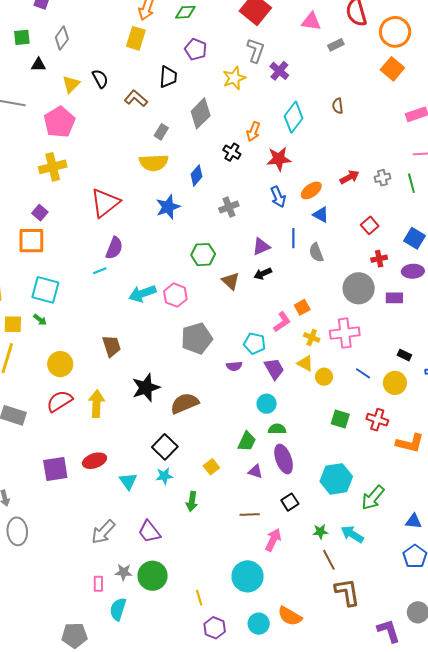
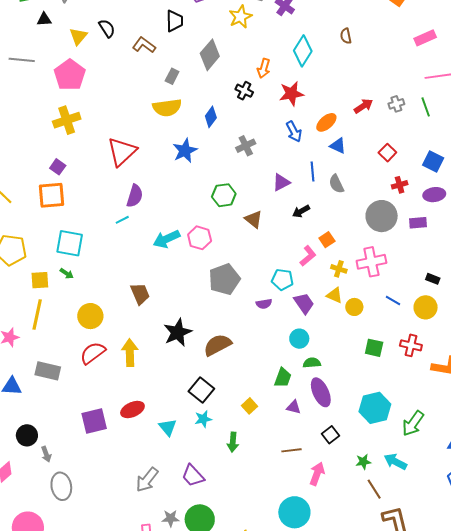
black arrow: (263, 274) -> (301, 211), moved

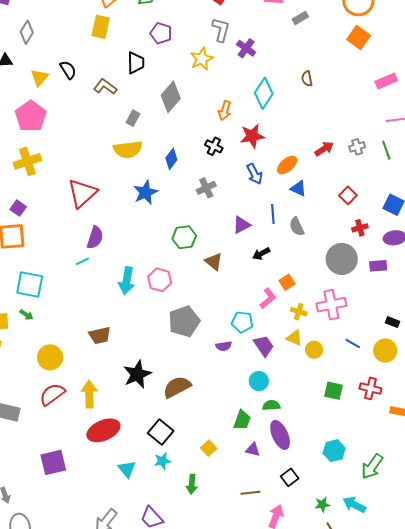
black cross: (244, 91) -> (214, 146), moved
cyan arrow: (167, 239) -> (127, 281), turned -56
brown trapezoid: (140, 294) -> (100, 335), turned 100
cyan hexagon: (375, 408) -> (334, 451), size x0.7
red ellipse: (132, 410) -> (103, 430), moved, size x1.4

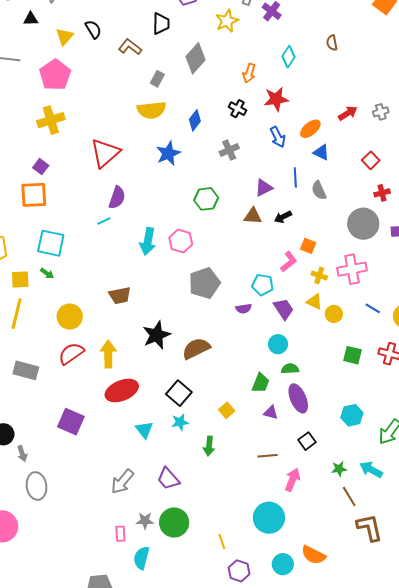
cyan diamond: (264, 93) -> (288, 57), size x0.7
brown triangle: (214, 262) -> (253, 216), moved, turned -36
orange square: (287, 282) -> (308, 246), turned -35
purple square: (53, 462) -> (71, 422), turned 36

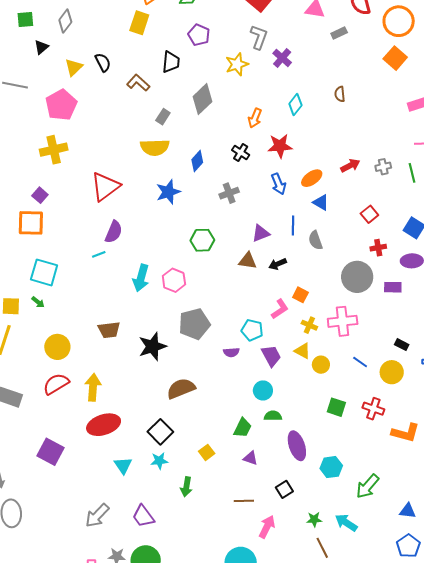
black triangle: (31, 19) -> (41, 47), turned -42
black star: (157, 335) -> (152, 346), moved
purple ellipse: (298, 398) -> (297, 446), moved

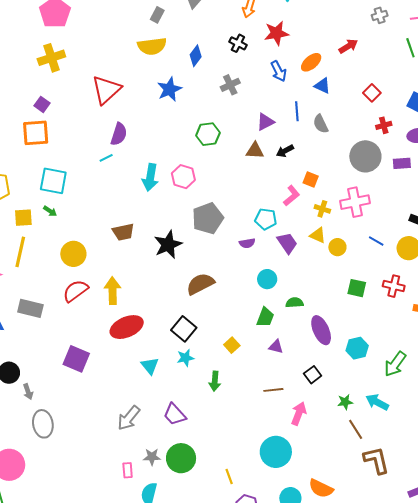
gray cross: (383, 167) -> (380, 15), moved
cyan circle: (263, 390) -> (267, 279), moved

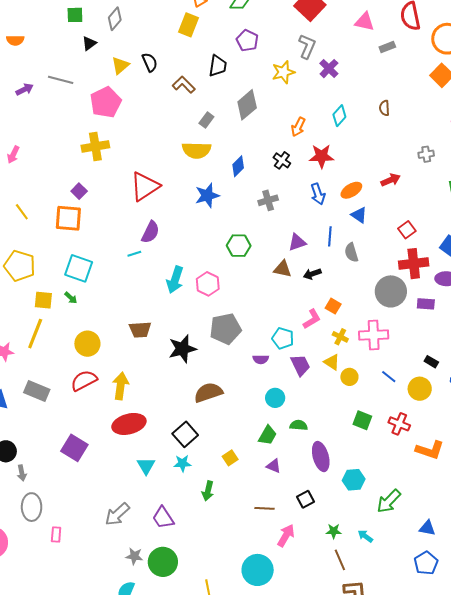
red cross: (384, 125) -> (414, 264), size x1.8
cyan arrow: (377, 402) -> (365, 536), size x0.7
pink rectangle: (128, 470) -> (56, 534), moved

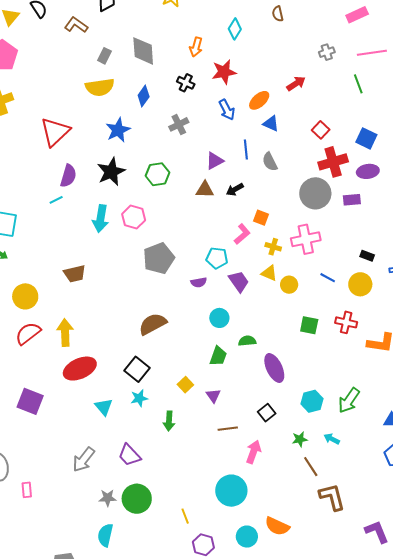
gray diamond: (247, 105) -> (143, 51), moved, turned -44
black star: (182, 349) -> (111, 172), moved
purple triangle: (274, 466) -> (213, 396), moved, turned 42
cyan hexagon: (354, 480) -> (312, 401), moved

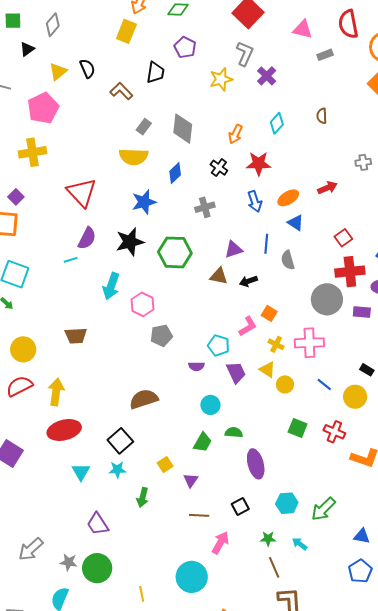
red triangle: (55, 132) -> (82, 193), turned -40
green hexagon: (157, 174) -> (175, 252), size x1.4
pink hexagon: (134, 217) -> (142, 304), moved
gray pentagon: (159, 258) -> (161, 336), size x0.7
gray arrow: (84, 460) -> (31, 549), moved

